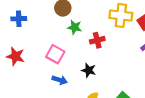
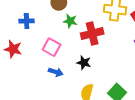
blue cross: (19, 19) -> (27, 21), moved
red cross: (97, 40) -> (92, 34), size x1.5

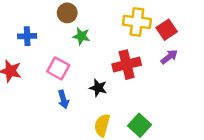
red cross: (92, 34) -> (127, 65), moved
blue arrow: (56, 72) -> (63, 99), turned 56

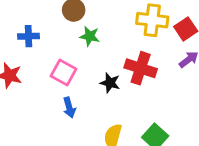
red cross: (127, 65) -> (141, 68), turned 32
black star: (98, 88) -> (110, 83), moved

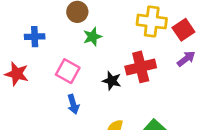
green star: (90, 36) -> (92, 37), turned -30
red cross: (141, 68) -> (141, 67), turned -32

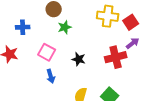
red cross: (141, 67) -> (116, 57), moved

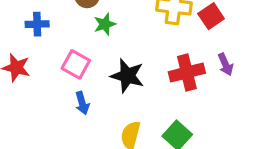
purple arrow: (133, 43) -> (226, 64), moved, turned 104
black star: (79, 59) -> (127, 76), size x1.5

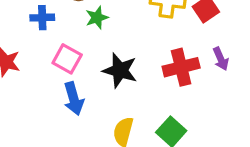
blue cross: (37, 24) -> (42, 18), moved
blue arrow: (82, 103) -> (74, 99), size x1.4

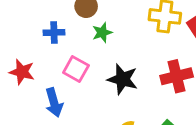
blue arrow: (74, 99) -> (54, 103), moved

